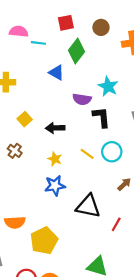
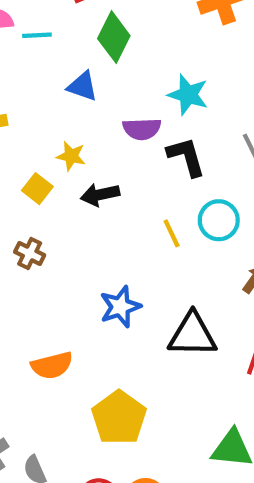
yellow line: (87, 154) -> (172, 233), turned 40
yellow star: (55, 159) -> (71, 156), moved
orange semicircle: (15, 222) -> (52, 365), moved

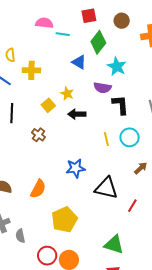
cyan star: (188, 95) -> (117, 66), moved
orange semicircle: (52, 365) -> (38, 189), turned -60

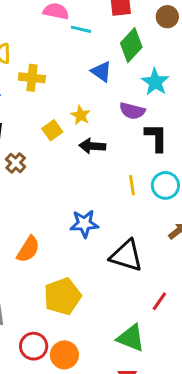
brown cross: (39, 135) -> (16, 163), moved
red line: (132, 206) -> (159, 301), moved

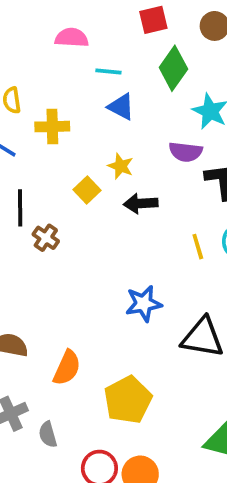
cyan line: (81, 29) -> (108, 71), moved
blue triangle: (101, 72) -> (121, 107), moved
orange semicircle: (28, 249) -> (67, 368), moved

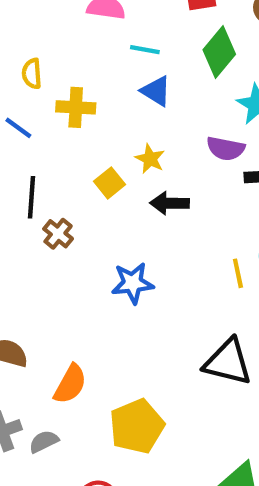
yellow line: (198, 247) -> (238, 273), moved
blue star: (144, 304) -> (133, 283), moved
gray semicircle: (48, 434) -> (44, 441), moved, turned 75

